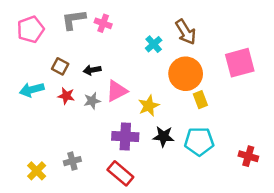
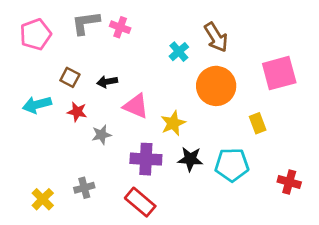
pink triangle: (117, 91) -> (136, 106), turned 50
yellow rectangle: (200, 100) -> (258, 123), moved
gray star: (92, 101) -> (101, 135), moved

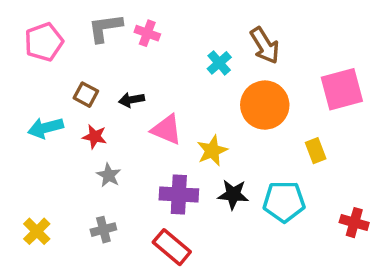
gray star: (101, 135) -> (109, 175), moved, turned -30
yellow cross: (43, 199) -> (37, 231), moved

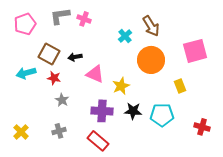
brown square: (86, 95) -> (49, 54), size x1.5

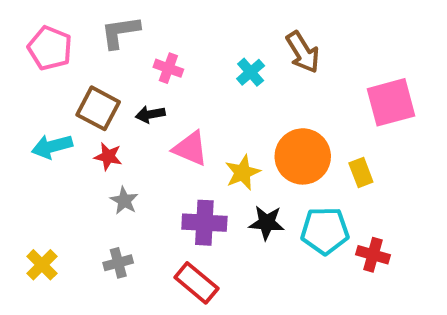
pink cross: (84, 19) -> (168, 68), moved
pink pentagon: (25, 24) -> (50, 48), turned -30
orange circle: (151, 60) -> (303, 156), moved
red cross: (202, 127) -> (373, 255), moved

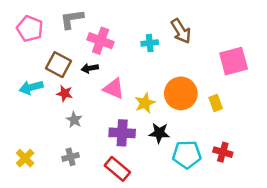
pink cross: (168, 68) -> (101, 41), size x1.5
cyan cross: (251, 72) -> (150, 43), turned 35
cyan pentagon: (325, 231) -> (187, 155), moved

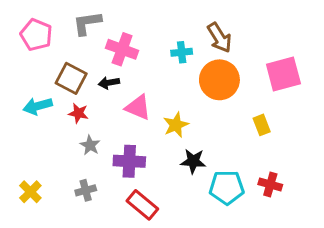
orange circle: (181, 93) -> (219, 80), moved
purple cross: (122, 133) -> (129, 161), moved

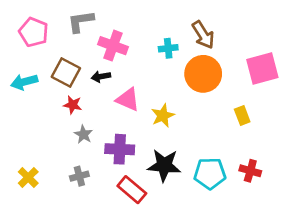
cyan arrow: (38, 106) -> (24, 82), moved
black star: (193, 161) -> (164, 165), moved, size x1.4

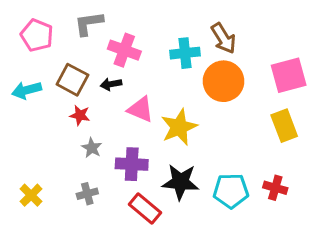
cyan cross: (168, 48) -> (185, 53), size x1.4
yellow star: (163, 116) -> (179, 127), size x1.4
yellow rectangle: (242, 116) -> (284, 126), moved, size x1.5

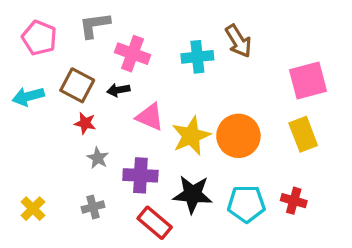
orange circle: (223, 81) -> (238, 136), moved

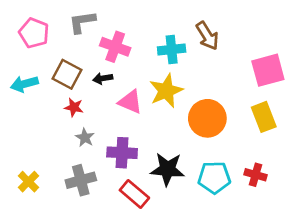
yellow star: (191, 136) -> (166, 91), moved
gray cross: (93, 207) -> (81, 180), size x1.5

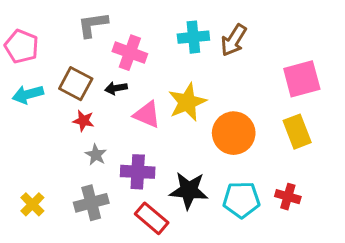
pink pentagon: (34, 33) -> (22, 46), moved
brown arrow: (207, 36) -> (234, 40), turned 64
cyan cross: (172, 50) -> (193, 37), moved

